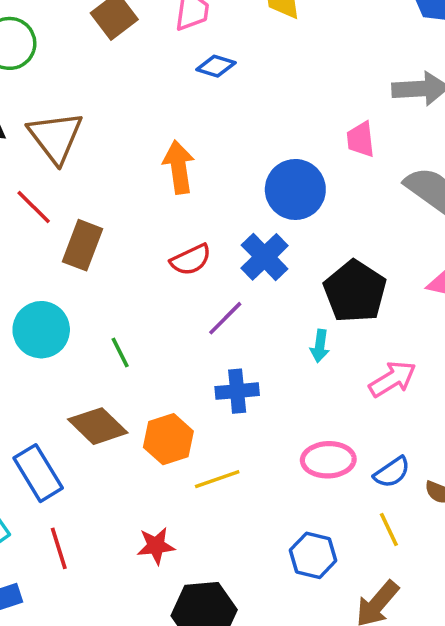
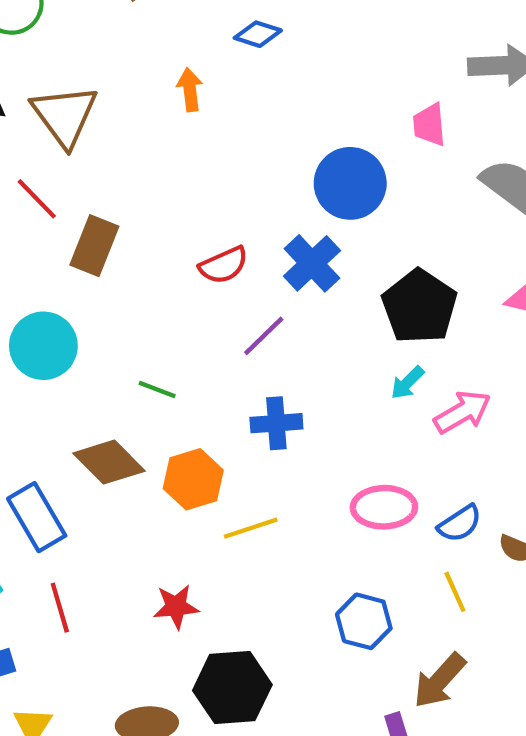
orange arrow: (179, 167) -> (190, 90), moved, size x0.7
cyan arrow: (320, 346) -> (407, 383), moved, turned 36
green line: (120, 352) -> (157, 390), moved, turned -44

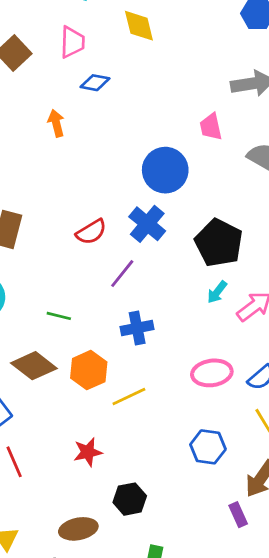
black hexagon: (232, 688) -> (130, 499), size x0.7

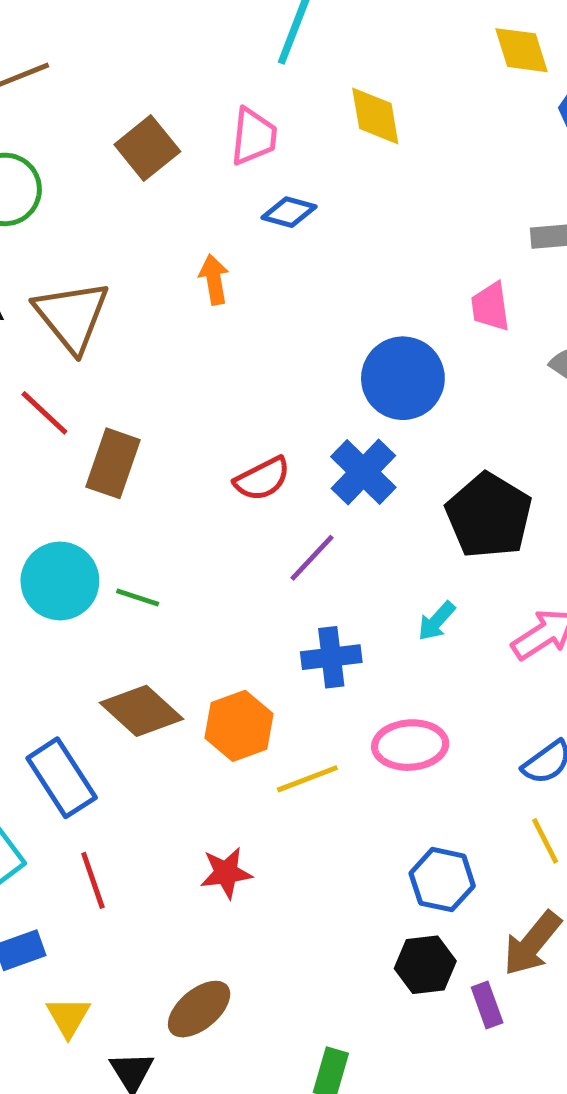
cyan arrow: (217, 292) -> (436, 621), moved
green line: (59, 316) -> (138, 597), moved
pink ellipse: (212, 373) -> (410, 745), moved
black hexagon: (130, 499) -> (425, 965), moved
brown ellipse: (78, 529) -> (199, 1009), turned -33

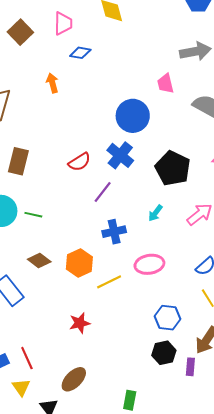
brown diamond: (141, 711) -> (39, 261), size x0.7
red line: (93, 880) -> (27, 358), moved
purple rectangle: (487, 1005) -> (190, 367), turned 30

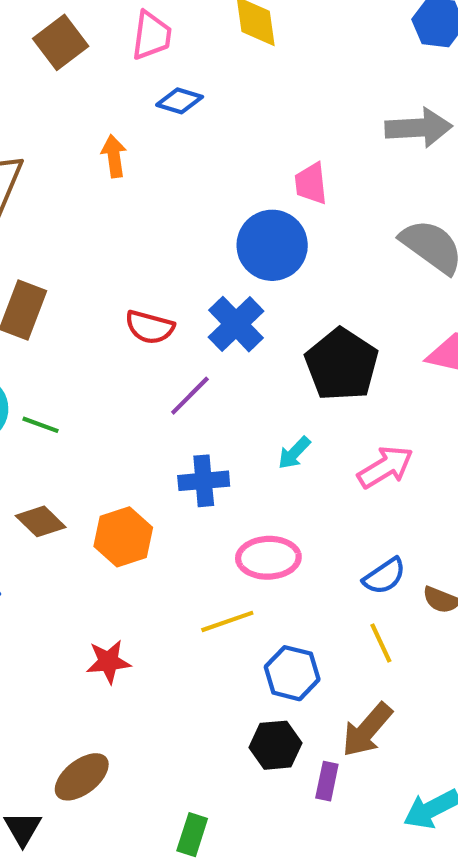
pink trapezoid: (166, 84) -> (311, 184), moved
red semicircle: (79, 162) -> (150, 327), turned 40
yellow line: (109, 282) -> (227, 621), moved

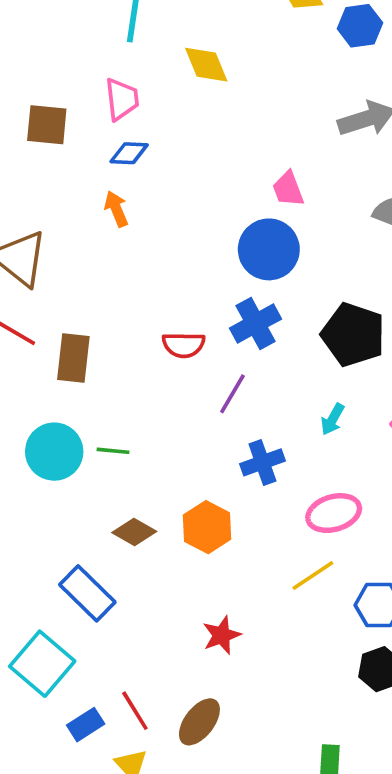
brown square: (61, 42) -> (47, 125), turned -33
blue diamond: (180, 101) -> (129, 153), moved
blue cross: (236, 324) -> (256, 324), turned 30
brown ellipse: (82, 777) -> (199, 722), moved

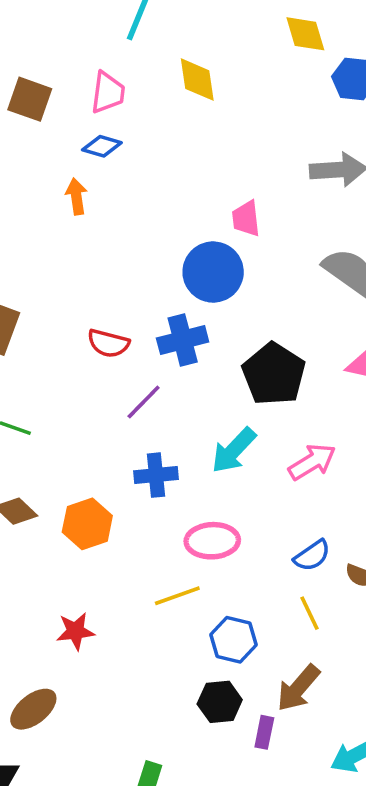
cyan arrow: (333, 419) -> (234, 450), size x1.6

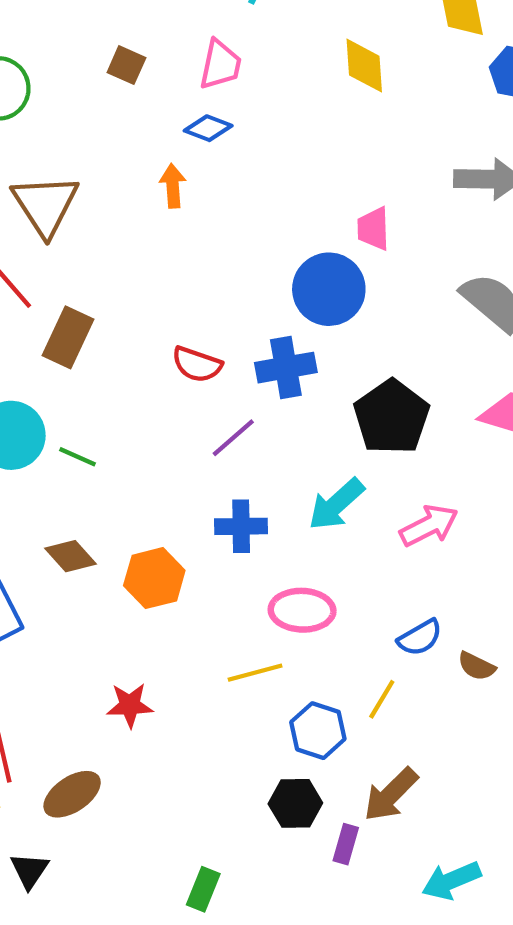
yellow diamond: (197, 80) -> (364, 66), moved
brown square: (30, 99) -> (126, 65), size x0.7
yellow line: (310, 613) -> (382, 699), moved, turned 52

